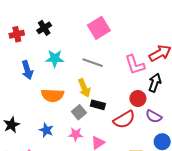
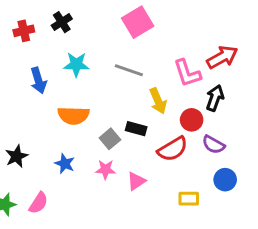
yellow arrow: (84, 88) -> (158, 101), moved

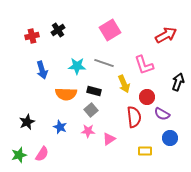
red arrow: (222, 57) -> (166, 35), moved
cyan star: (76, 64) -> (77, 66), moved
black arrow: (215, 98) -> (178, 82), moved
black rectangle: (136, 129) -> (94, 91), moved
red semicircle: (173, 149) -> (134, 117), turned -65

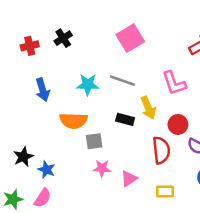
black rectangle: (94, 91) -> (125, 119), moved
gray square: (91, 110) -> (94, 141), moved, turned 32
blue star: (60, 127) -> (46, 170), moved
yellow rectangle: (145, 151) -> (165, 192), moved

